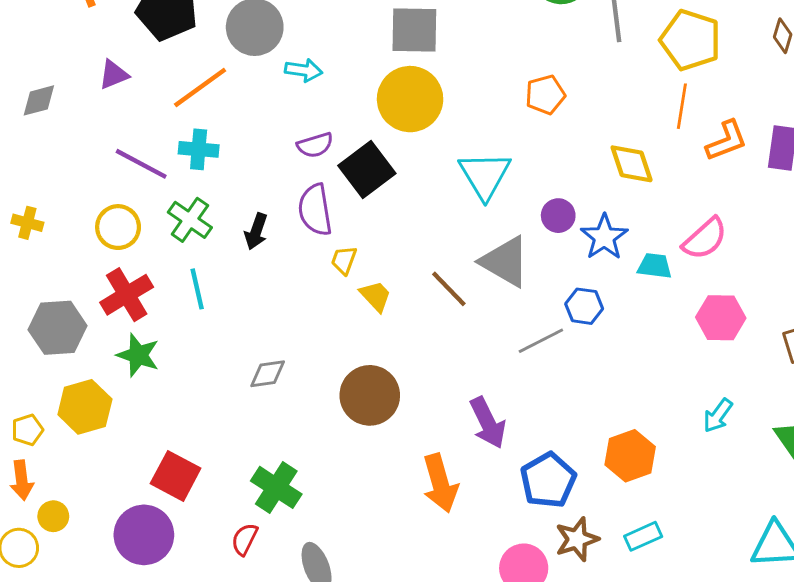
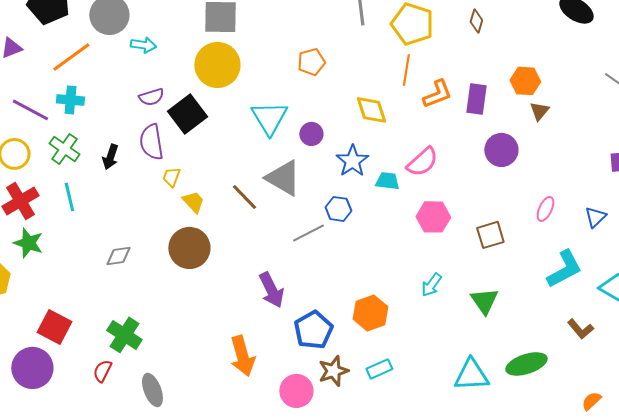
purple circle: (558, 216) -> (311, 134), moved
brown circle: (370, 395) -> (189, 248), moved
orange arrow: (440, 483) -> (242, 356), moved

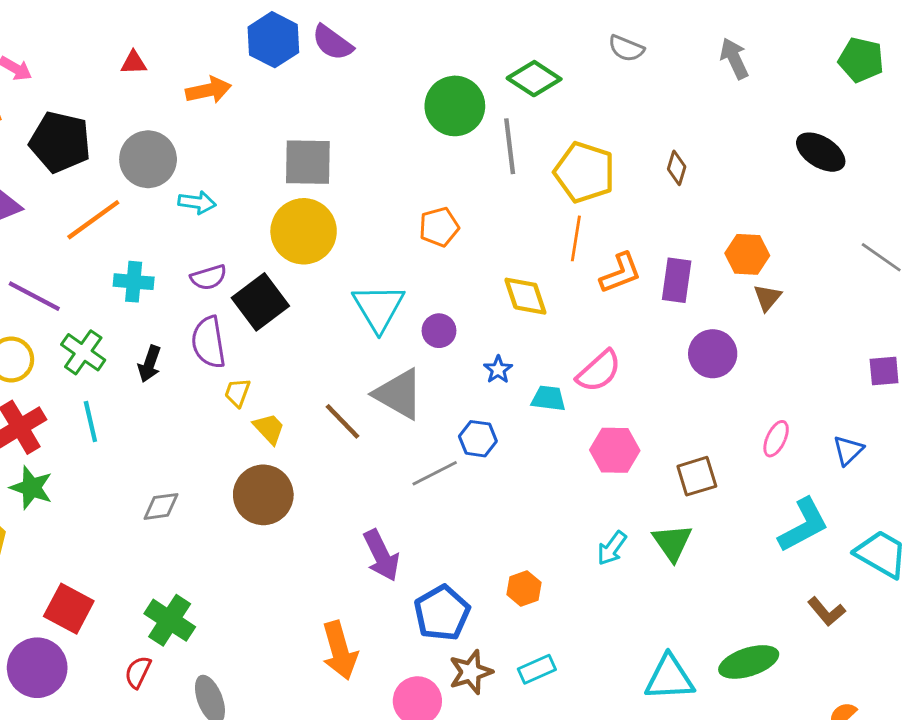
cyan cross: (70, 100) -> (134, 282), moved
blue star: (352, 161) -> (498, 370), size x0.6
green triangle: (484, 301) -> (672, 542), moved
orange hexagon: (370, 313) -> (524, 589), size x0.7

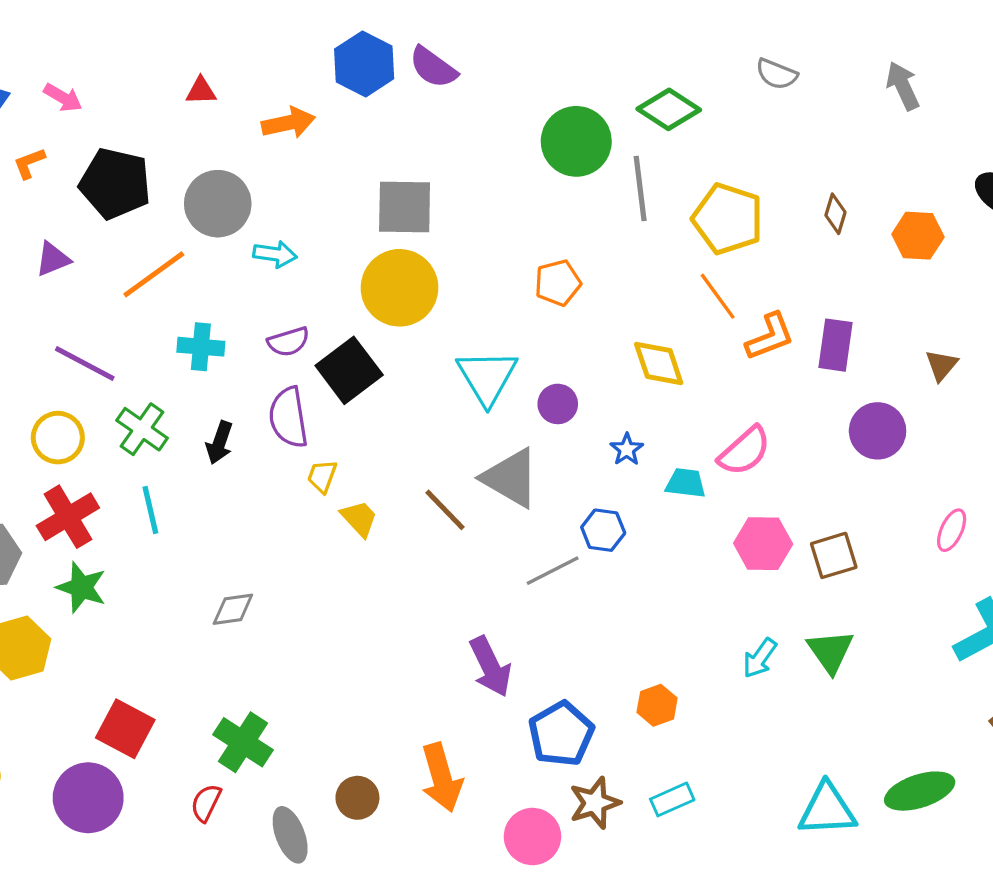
orange line: (576, 238) -> (718, 296), turned -45
orange hexagon: (747, 254) -> (918, 236), moved
brown square: (697, 476) -> (834, 555), moved
brown circle: (263, 495) -> (357, 798), moved, size x0.6

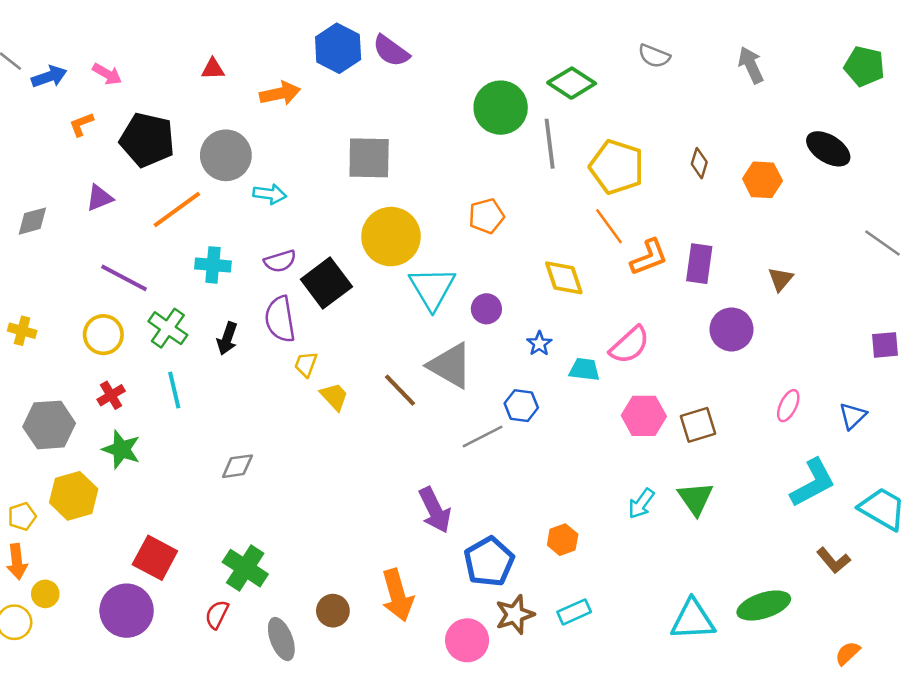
yellow circle: (400, 288) -> (391, 237), moved
red cross: (68, 517) -> (111, 395), size x0.6

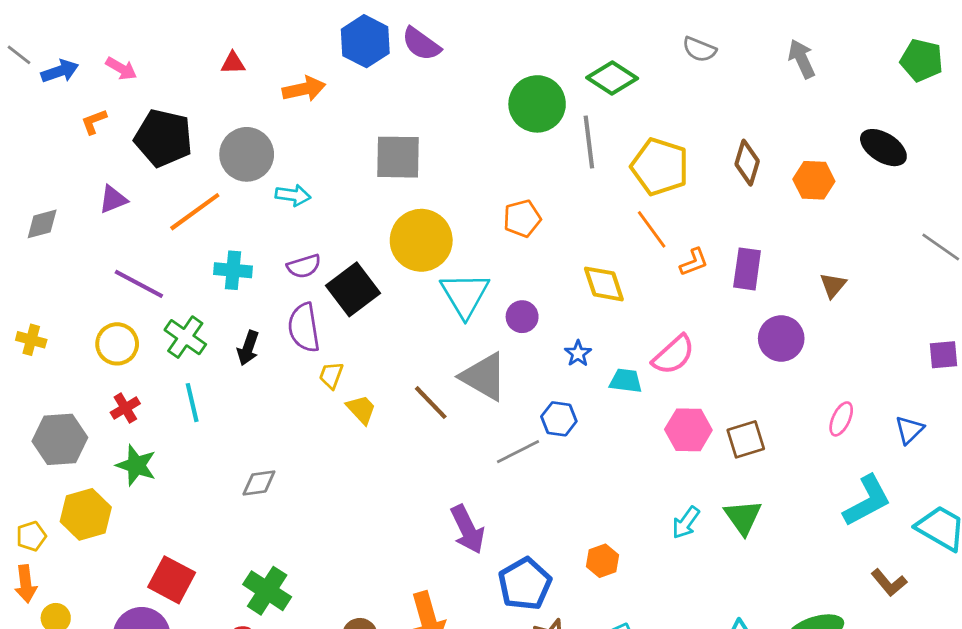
brown diamond: (699, 163) -> (747, 163), size x1.4
orange L-shape: (649, 257) -> (694, 262), size x0.7

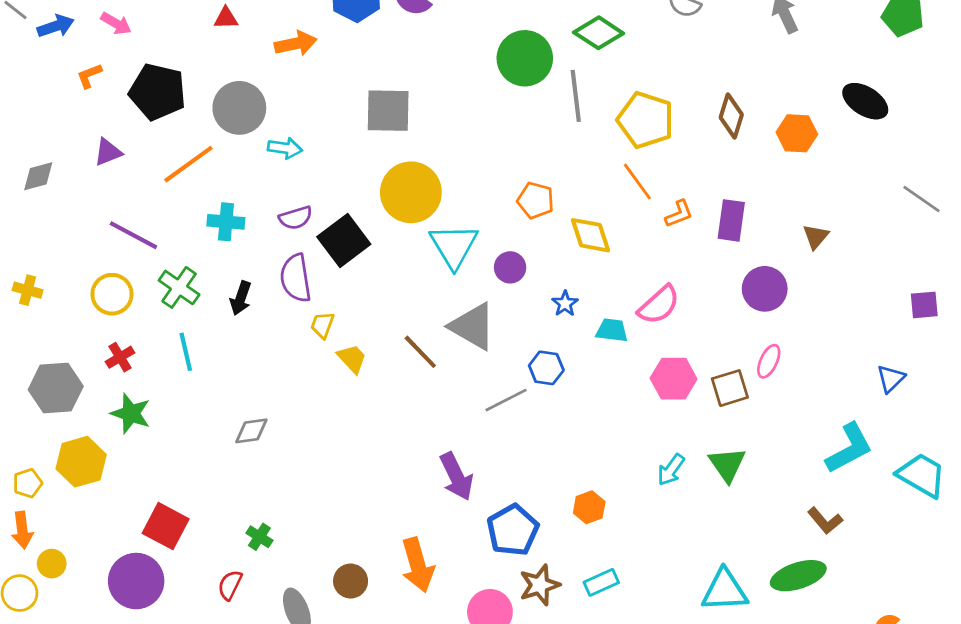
orange pentagon: (522, 218) -> (536, 200), moved, turned 30
pink ellipse: (841, 419) -> (769, 361), moved
brown L-shape: (889, 583) -> (825, 521), moved
green cross: (267, 591) -> (259, 537), size x0.6

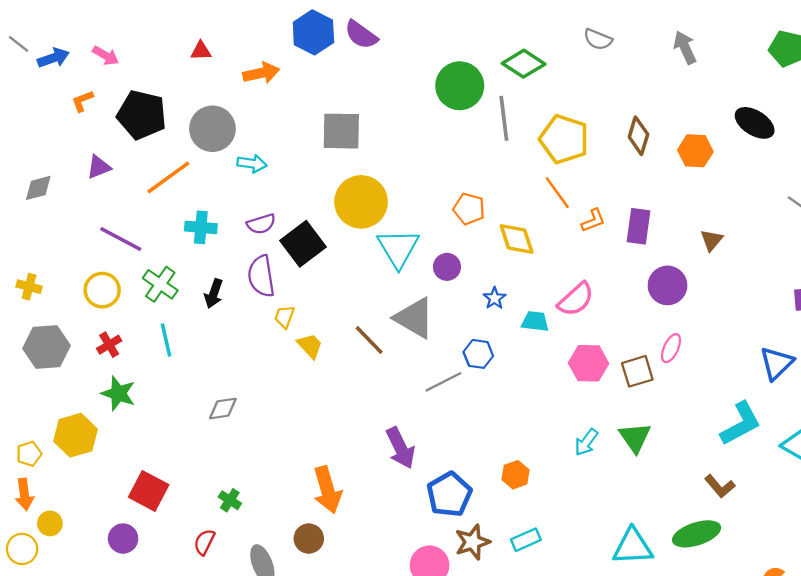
blue triangle: (891, 379) -> (777, 363), size x1.4
gray hexagon: (56, 388) -> (46, 347), moved
orange arrow: (418, 565) -> (327, 490), moved
purple circle: (136, 581) -> (123, 539), size x0.6

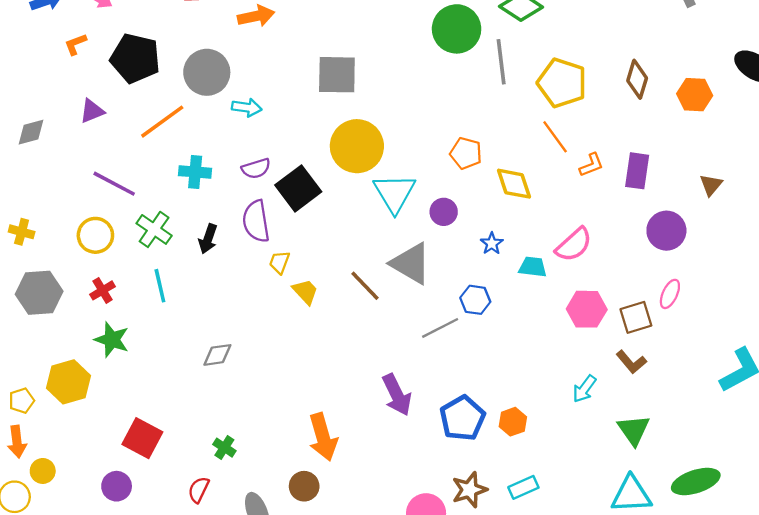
green triangle: (635, 438) -> (634, 430), moved
brown L-shape: (720, 486) -> (631, 362), moved
blue pentagon: (449, 494) -> (462, 418), moved

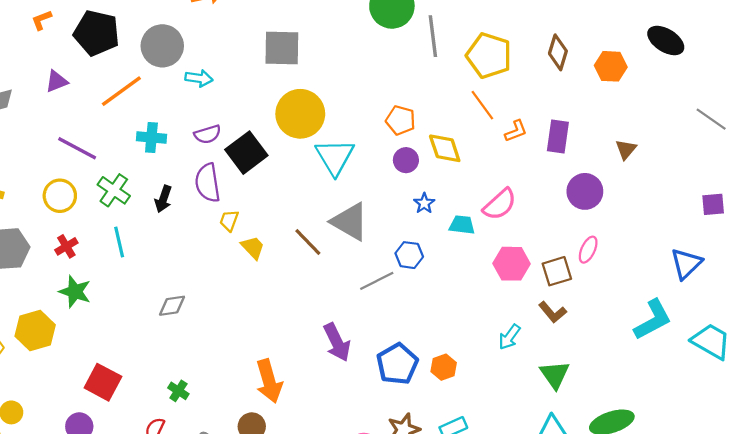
purple circle: (444, 212) -> (406, 160), moved

